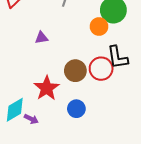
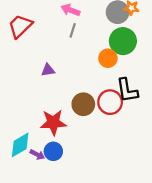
red star: (47, 88) -> (53, 122), turned 30
blue circle: (76, 109) -> (53, 151), moved

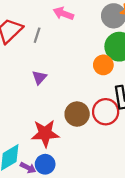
gray line: (73, 30) -> (37, 35), moved
purple triangle: (48, 70) -> (39, 77), turned -40

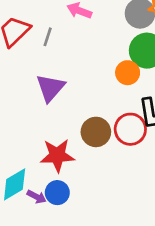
purple triangle: (39, 77) -> (50, 88), size x1.6

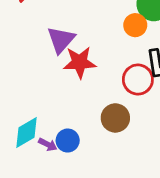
brown circle: (96, 132) -> (115, 118), moved
red star: (57, 155) -> (80, 62), moved

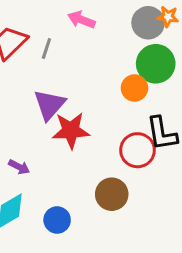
purple arrow: (48, 144) -> (19, 167), moved

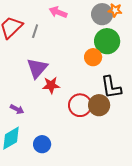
red star: (71, 130) -> (51, 85), size x0.7
red circle: (137, 150) -> (80, 105), moved
brown circle: (112, 194) -> (99, 105), moved

